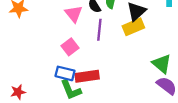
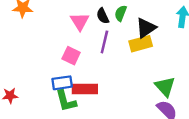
pink square: (70, 47) -> (71, 56), turned -35
blue rectangle: (65, 73) -> (62, 83), turned -30

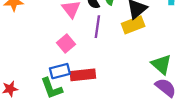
pink square: (71, 56) -> (66, 44), turned 30
green L-shape: (66, 101) -> (52, 88), moved

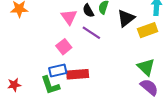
yellow rectangle: (133, 25) -> (148, 30), moved
purple line: (97, 27) -> (91, 33), turned -66

